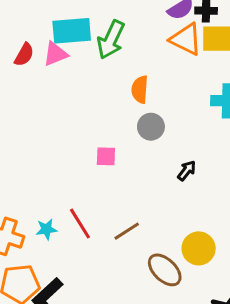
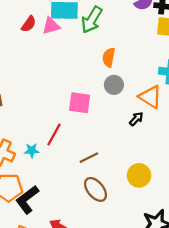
orange triangle: (186, 39) -> (150, 97), moved
pink square: (106, 156) -> (80, 103), size x1.5
red line: (80, 224) -> (54, 134), moved, turned 55
brown ellipse: (165, 270) -> (95, 189), moved

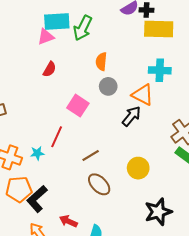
red semicircle: (29, 24) -> (50, 69), moved
pink square: (80, 103) -> (78, 106), turned 30
black arrow: (136, 119) -> (131, 116), size x1.5

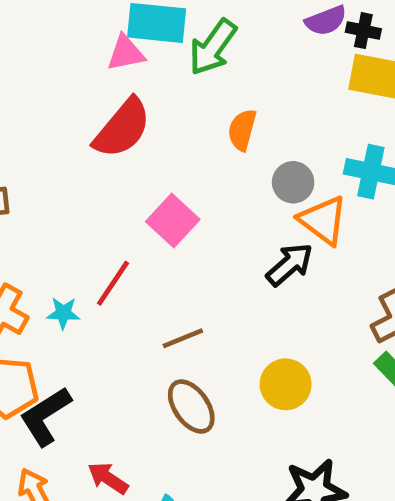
red semicircle: (50, 69) -> (122, 128), size x1.8
gray circle: (108, 86) -> (293, 182), moved

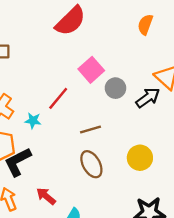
orange semicircle: (242, 130) -> (145, 25), moved
gray circle: (293, 182) -> (115, 88), moved
cyan star: (63, 313) -> (33, 121), moved

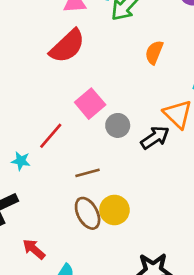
yellow circle: (140, 158) -> (114, 210), moved

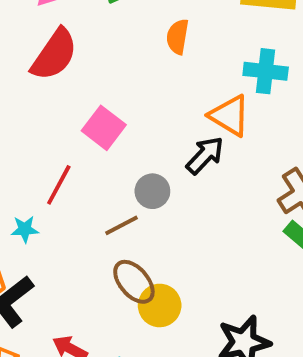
gray circle: (118, 125) -> (152, 191), moved
yellow circle: (114, 210) -> (160, 305), moved

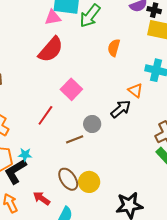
orange triangle: (229, 116) -> (135, 90), size x0.7
cyan star: (25, 229) -> (25, 155), moved
brown ellipse: (134, 282) -> (68, 179), moved

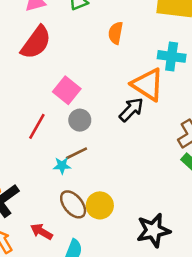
orange triangle: (135, 90) -> (148, 85), size x1.8
gray circle: (92, 124) -> (80, 120), moved
cyan star: (25, 155) -> (62, 166), moved

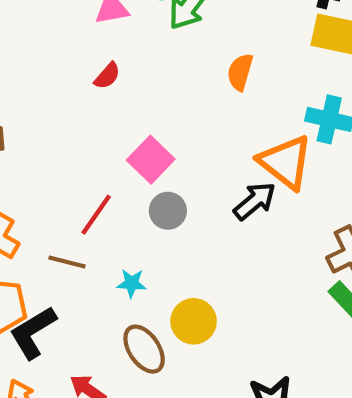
red semicircle: (36, 42) -> (107, 76), size x0.5
brown line: (77, 153) -> (67, 262), moved, turned 35
yellow circle: (100, 205) -> (194, 321), moved

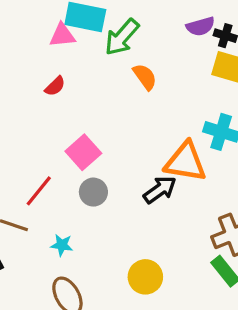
orange semicircle: (240, 72) -> (145, 77), moved, turned 124
orange triangle: (286, 162) -> (185, 162), turned -33
yellow circle: (194, 321) -> (145, 277), moved

